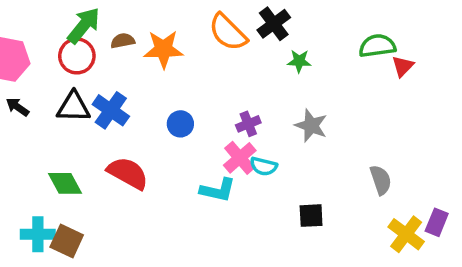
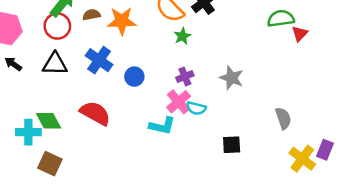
green star: (299, 61) -> (182, 36), moved, turned -30
blue cross: (111, 110) -> (99, 60), moved
cyan cross: (38, 234) -> (28, 132), moved

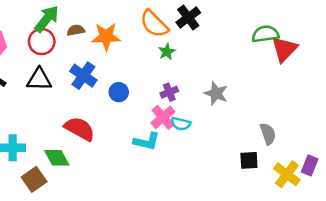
red triangle: (300, 34) -> (284, 49), size x1.6
green diamond: (49, 121) -> (57, 158), moved
black square: (232, 145) -> (249, 160), moved
brown square: (50, 164) -> (34, 179), turned 30

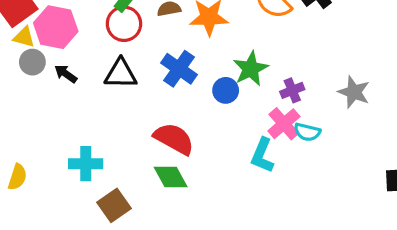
green star: (167, 52) -> (251, 69), moved, size x1.5
cyan L-shape: (147, 141) -> (262, 155), turned 100
green diamond: (57, 158) -> (171, 177), moved

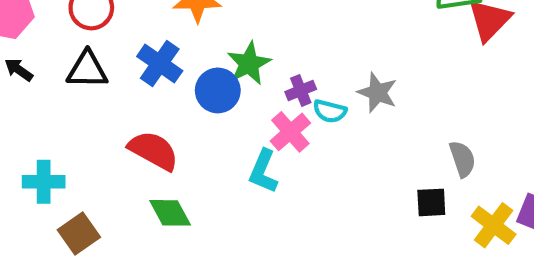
blue circle: (226, 90) -> (218, 90), size x1.4
cyan semicircle: (307, 132) -> (330, 111), moved
green diamond: (171, 177) -> (170, 213), moved

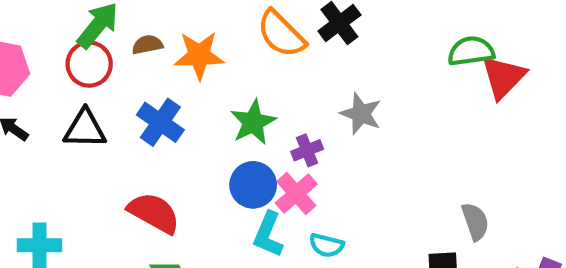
blue circle: (218, 90) -> (253, 185), moved
gray star: (377, 93) -> (361, 114), moved
cyan semicircle: (330, 111) -> (326, 245), moved

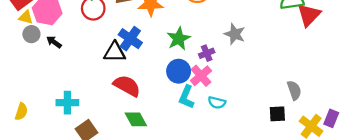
black triangle: (85, 129) -> (115, 52), moved

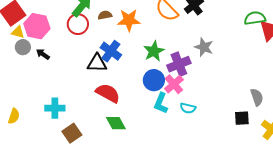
purple cross: (207, 53) -> (179, 64), size x1.6

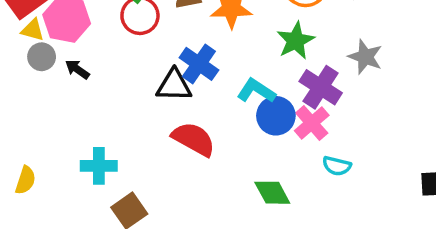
green star: (154, 51) -> (296, 41), moved
purple cross: (179, 64) -> (321, 87), turned -35
cyan L-shape: (161, 103) -> (256, 91), moved, turned 100
green diamond: (116, 123) -> (272, 193), moved

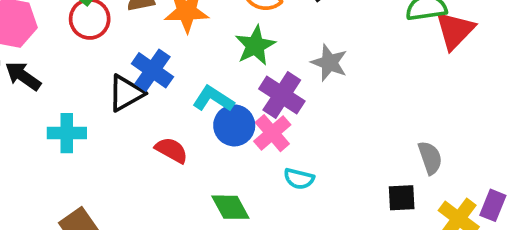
black arrow: (77, 69) -> (23, 76), size x1.4
black triangle: (174, 85) -> (126, 93), turned -30
red semicircle: (194, 139) -> (171, 150), moved, size x0.7
cyan cross: (99, 166) -> (67, 133), moved

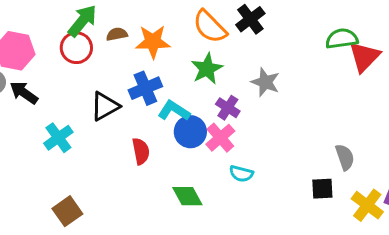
blue cross: (152, 70) -> (145, 88), moved, turned 32
purple cross: (282, 95) -> (228, 108), size x0.7
cyan cross: (67, 133) -> (58, 138), turned -36
red semicircle: (171, 150) -> (141, 151), turned 50

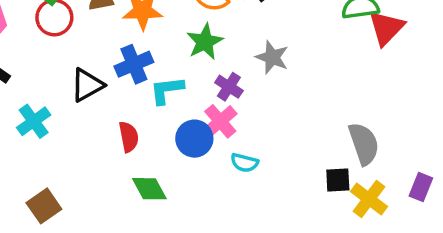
cyan L-shape: (174, 111) -> (167, 90), turned -40
blue circle: (190, 132) -> (194, 139), moved
gray semicircle: (345, 157) -> (364, 144), size x1.4
green diamond: (187, 196) -> (149, 189), moved
yellow cross: (367, 205) -> (369, 199), moved

